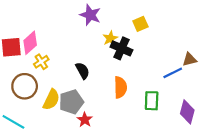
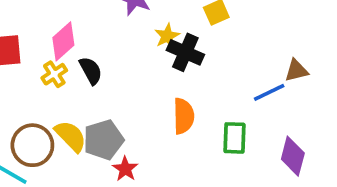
pink diamond: (30, 43) -> (63, 41), moved
black semicircle: (83, 71) -> (91, 71), moved
brown circle: (25, 86) -> (32, 145), moved
yellow semicircle: (51, 100) -> (71, 136), turned -70

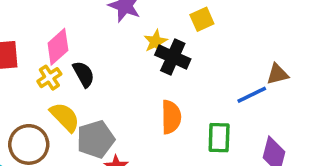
yellow semicircle: (71, 136) -> (65, 117), moved

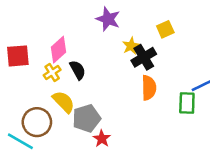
black cross: (173, 57) -> (144, 57), turned 35
orange semicircle: (171, 117) -> (149, 88), moved
green rectangle: (219, 138) -> (187, 103), moved

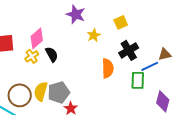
black cross: (144, 57) -> (129, 50), moved
yellow semicircle: (64, 102) -> (41, 91), moved, turned -120

